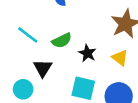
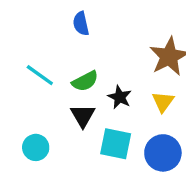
yellow triangle: (120, 58) -> (163, 102), turned 30
black triangle: (43, 68) -> (83, 116), moved

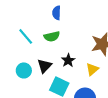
green semicircle: (85, 81) -> (52, 36), moved
cyan circle: (36, 147) -> (24, 70), moved

